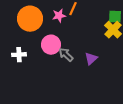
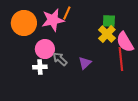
pink star: (59, 16) -> (53, 20), size x1.6
white cross: (19, 55) -> (40, 67), moved

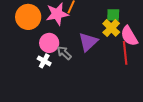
purple triangle: (85, 63) -> (88, 42), moved, size x1.5
white cross: (40, 67) -> (44, 61), turned 32

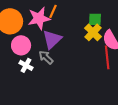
purple triangle: (88, 42) -> (52, 39), moved
pink circle: (49, 43) -> (21, 45), moved

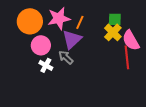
orange line: (53, 11) -> (80, 22), moved

